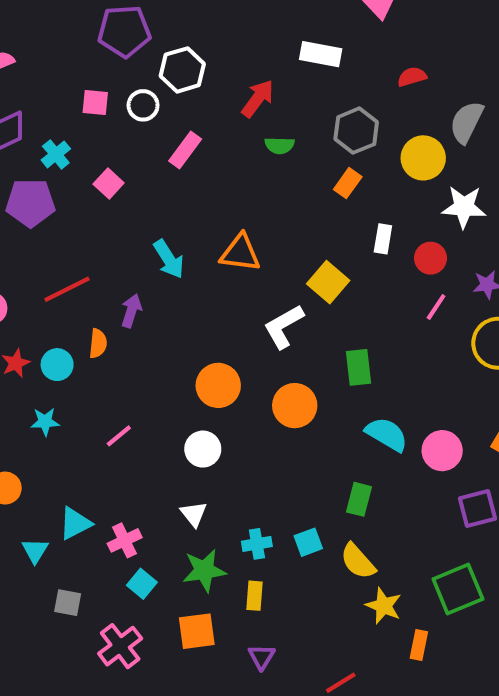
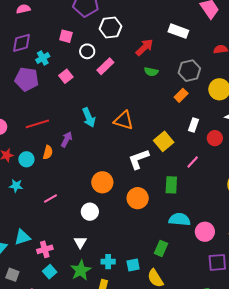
white circle: (143, 105) -> (87, 51), moved
pink line: (436, 307) -> (193, 162), moved
cyan semicircle: (387, 434) -> (180, 219), turned -35
green star: (204, 571) -> (81, 270), turned -30

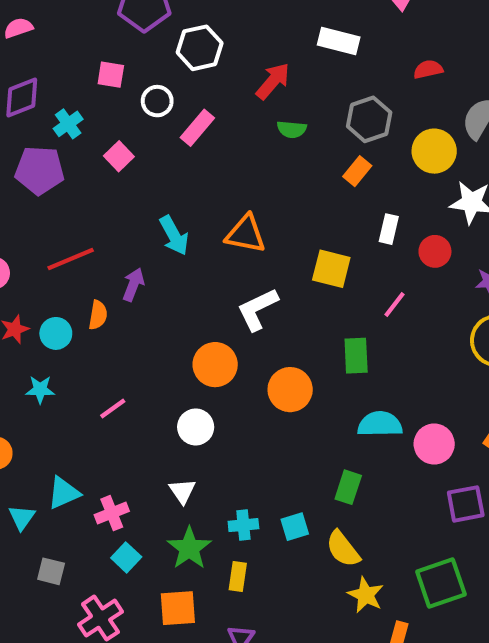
yellow square: (164, 141) -> (331, 269), turned -30
white L-shape: (139, 159) -> (257, 309), moved

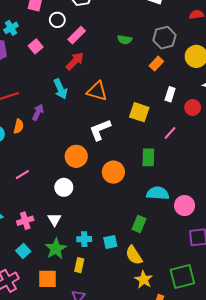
red arrow: (273, 81) -> (75, 61), moved
pink cross: (112, 513) -> (25, 221), moved

